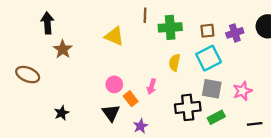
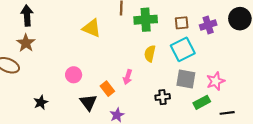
brown star: (63, 49) -> (26, 43), moved
pink circle: (114, 84) -> (74, 75), moved
black cross: (188, 107) -> (163, 97), size x0.6
green rectangle: (216, 117) -> (202, 102), moved

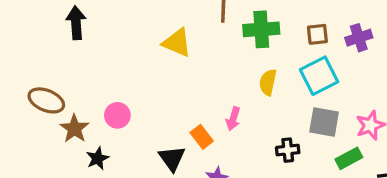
brown star: (26, 43) -> (74, 129), moved
pink circle: (74, 75) -> (117, 115), moved

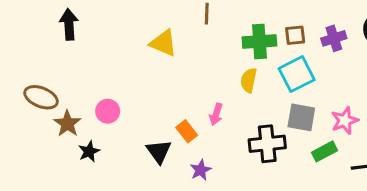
green cross: (261, 29) -> (259, 41), moved
black cross: (288, 150) -> (267, 144), size x1.6

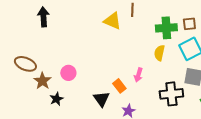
yellow triangle: (163, 43) -> (112, 21), moved

